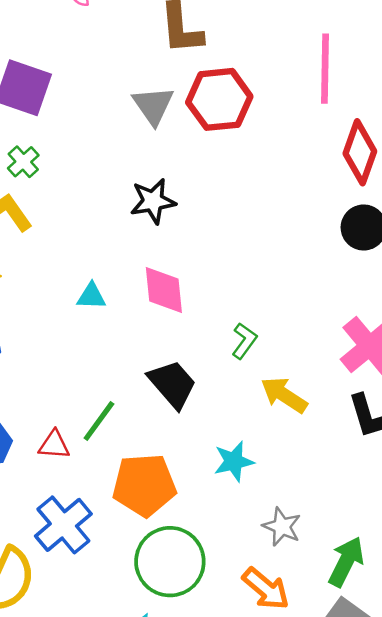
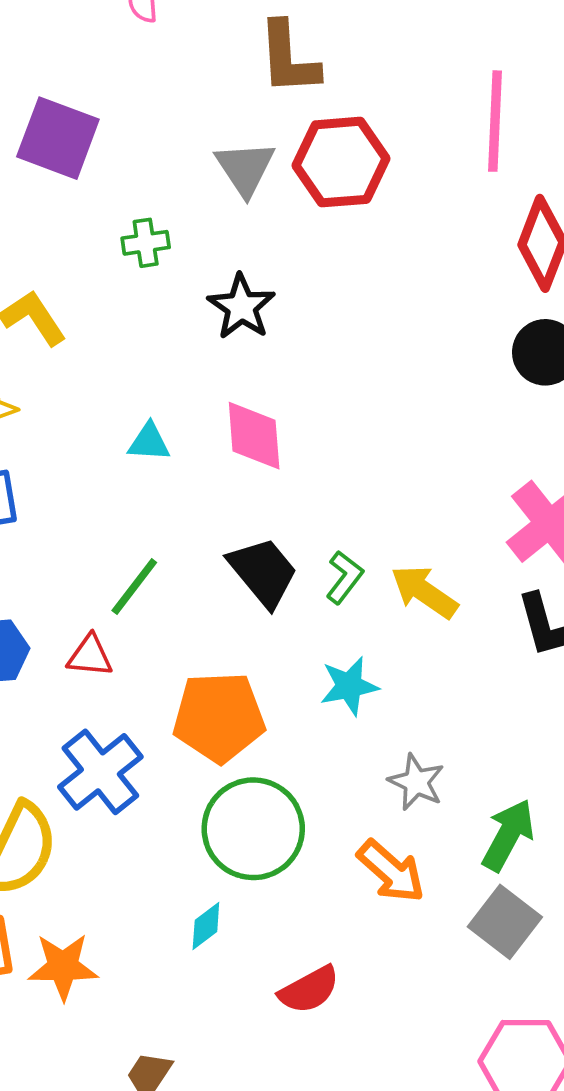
green cross: (23, 162) -> (146, 243), moved, turned 32
black star: (153, 201) -> (241, 307), turned -30
green L-shape: (244, 341) -> (344, 577), moved
green line: (99, 421) -> (134, 586), moved

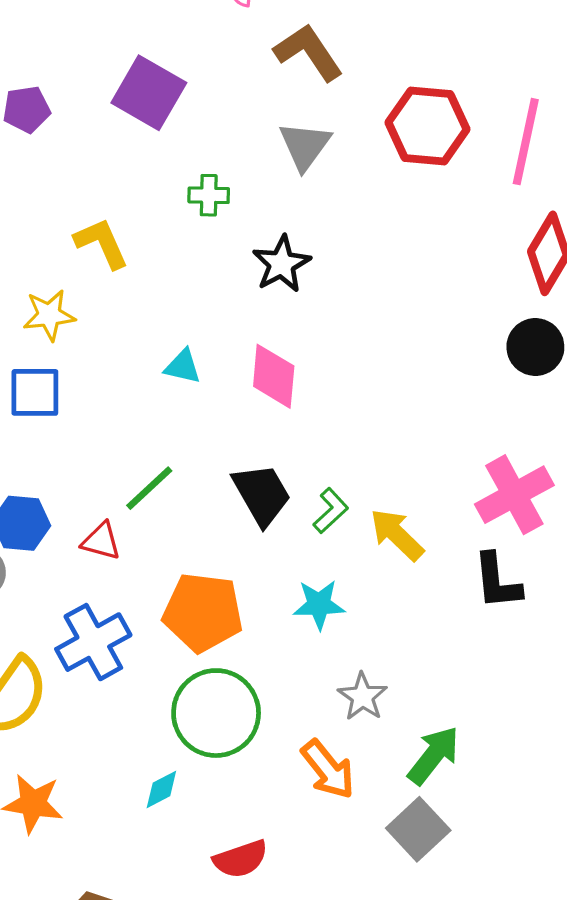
brown L-shape: (288, 58) -> (308, 52), moved, turned 140
red hexagon: (341, 162) -> (428, 126), moved

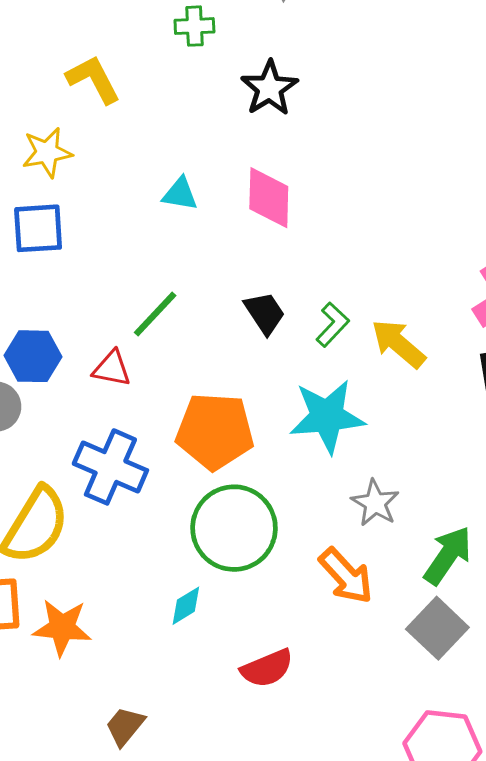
black trapezoid: (262, 494) -> (265, 313), size x0.7
cyan star: (319, 605) -> (327, 416), size x1.5
blue cross: (93, 642) -> (110, 467), turned -34

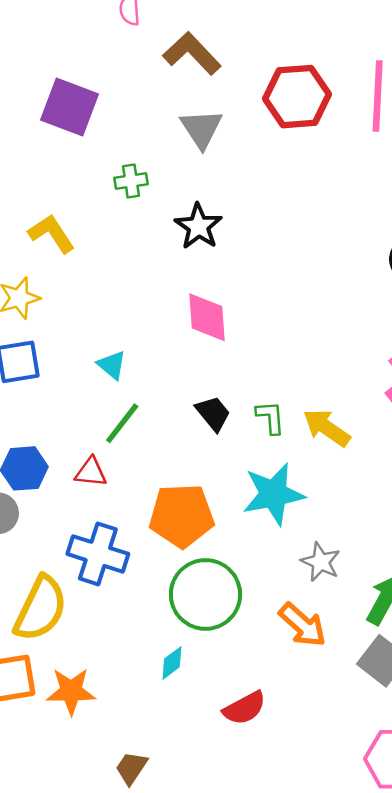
cyan triangle: (180, 194) -> (112, 365), moved, turned 36
green L-shape: (333, 325) -> (270, 417), turned -42

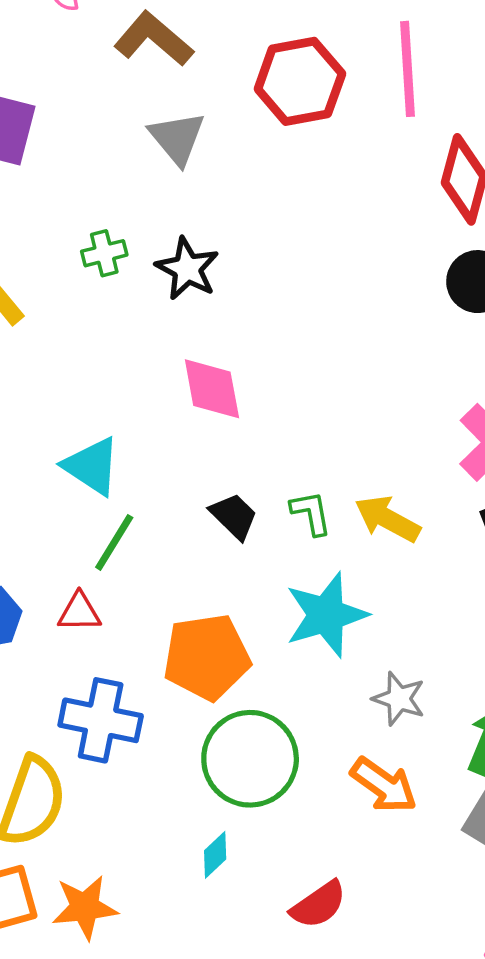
green cross: (131, 181) -> (104, 253), moved
cyan triangle: (112, 365) -> (92, 466), size x1.5

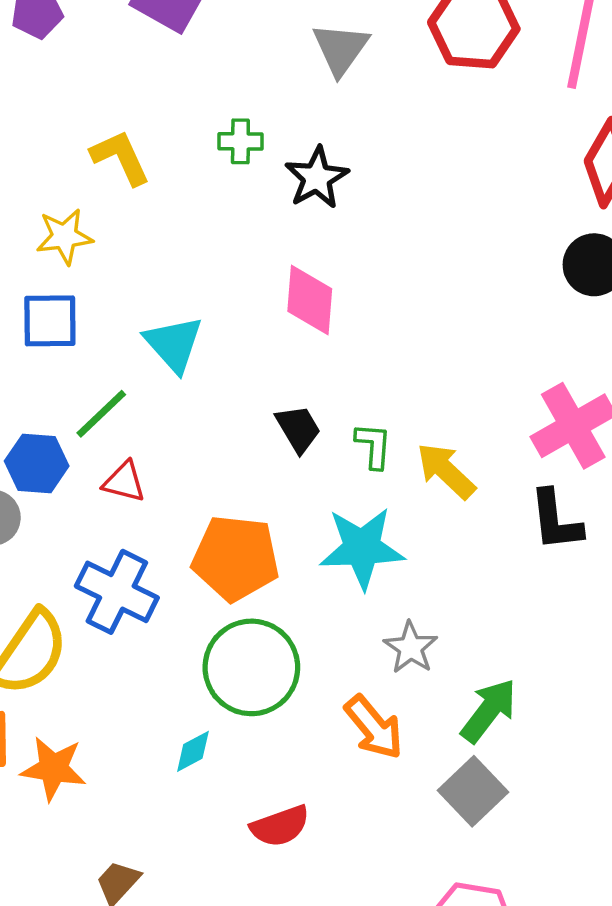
green line: (114, 542) -> (101, 414), moved

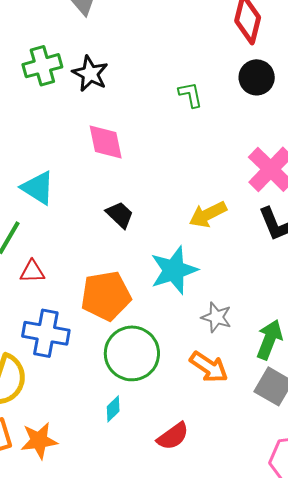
green cross: (240, 141) -> (42, 66), size x1.5
green L-shape: (373, 446) -> (190, 95), moved
yellow arrow: (446, 471) -> (208, 214), turned -54

